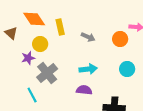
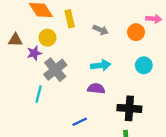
brown triangle: (11, 33) -> (15, 40), moved, turned -40
cyan line: (32, 95) -> (39, 94), turned 42

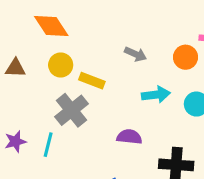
yellow rectangle: (70, 19) -> (92, 81), moved, turned -56
purple star: (34, 53) -> (15, 141), moved
cyan arrow: (101, 65) -> (156, 95), moved

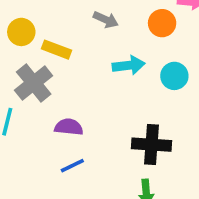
purple semicircle: (129, 137) -> (69, 127), moved

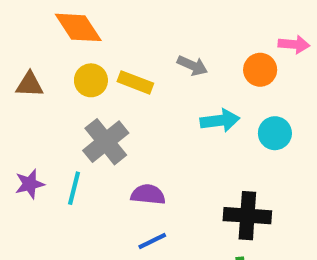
yellow rectangle: (56, 50) -> (135, 82), moved

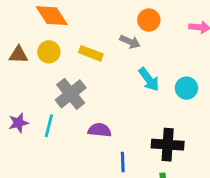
orange circle: (260, 70) -> (149, 20), moved
yellow circle: (91, 80) -> (49, 52), moved
cyan arrow: (220, 121) -> (149, 79), turned 60
blue line: (152, 241) -> (123, 162), moved, turned -66

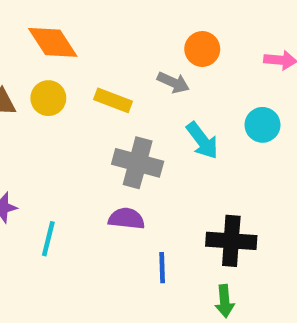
cyan circle: (186, 88) -> (262, 125), moved
gray cross: (71, 94) -> (138, 163), moved, turned -36
cyan line: (49, 126) -> (48, 239), moved

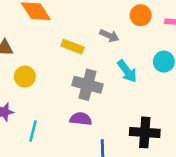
orange circle: (202, 49) -> (141, 15), moved
yellow circle: (48, 98) -> (25, 77), moved

